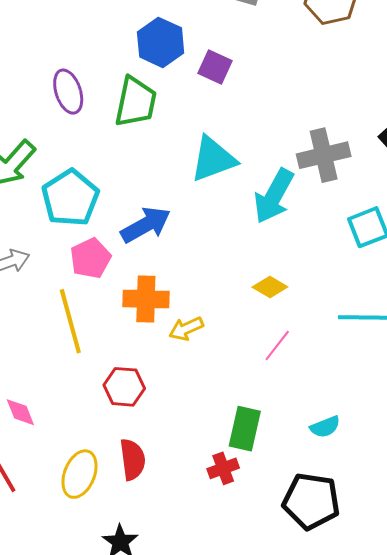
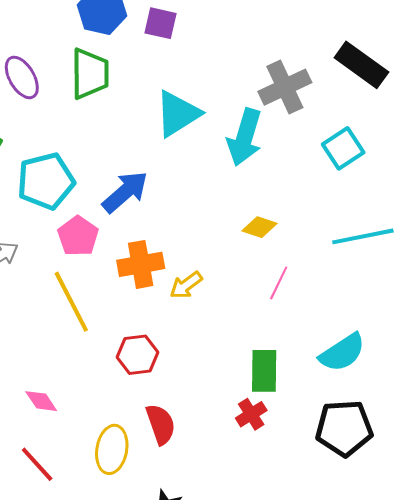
cyan pentagon: (70, 198) -> (46, 181), turned 30
cyan semicircle: (325, 427) -> (342, 353), size x1.6

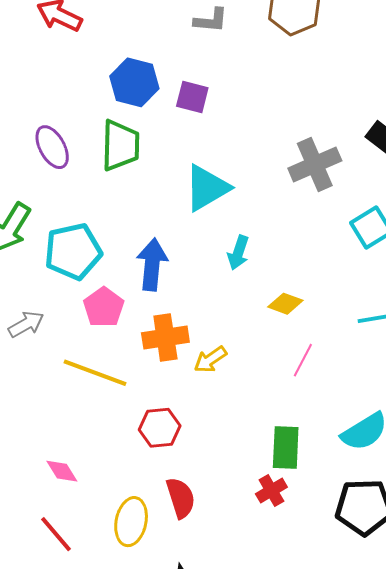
cyan arrow: (245, 137) -> (238, 253), moved, size x0.6
blue arrow: (125, 192) -> (152, 265), turned -45
yellow line: (71, 302) -> (95, 373), turned -44

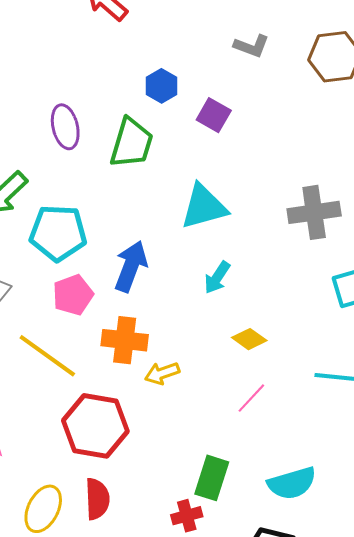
blue hexagon: (134, 82) -> (161, 86), size x0.7
red hexagon: (160, 428) -> (95, 426), size x1.6

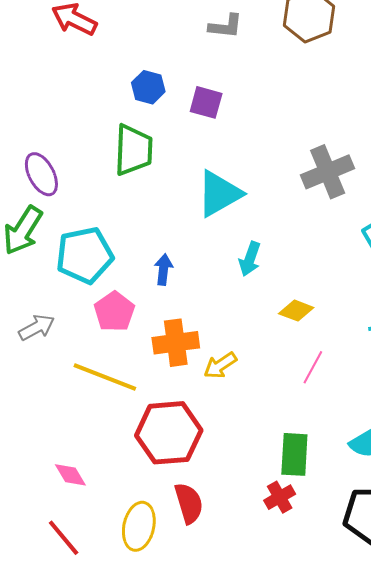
purple ellipse: (65, 127) -> (41, 174), moved
blue arrow: (131, 266) -> (163, 270), size x0.6

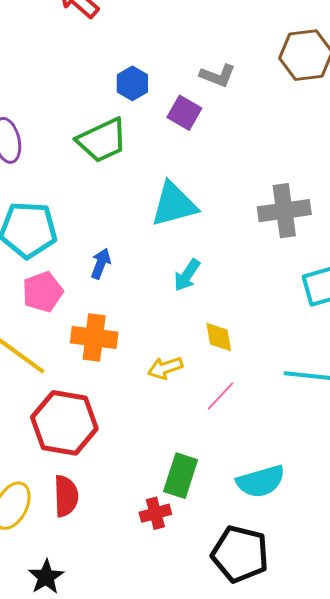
gray L-shape: (226, 26) -> (218, 76), moved
green trapezoid: (133, 150) -> (102, 140), turned 48
yellow diamond: (296, 311) -> (219, 337), turned 44
yellow arrow: (220, 365) -> (165, 368), moved

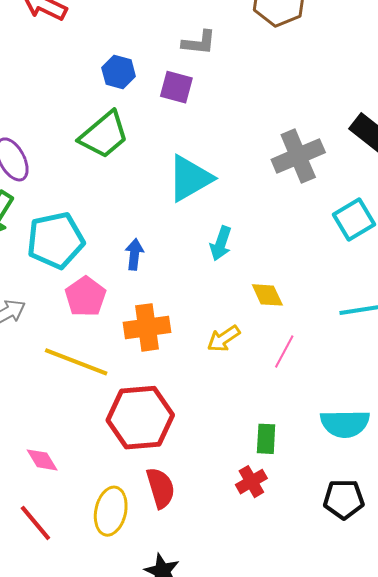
green rectangle: (181, 476) -> (266, 439), size x0.7
cyan semicircle: (261, 481) -> (345, 424), turned 30
black pentagon: (240, 554) -> (344, 499), size x0.7

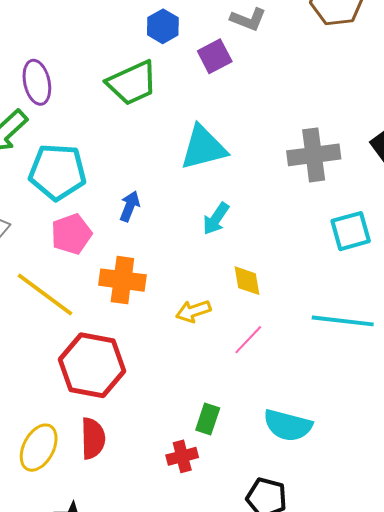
purple square: (176, 87) -> (215, 56), turned 32

